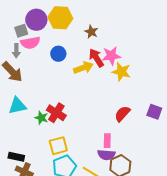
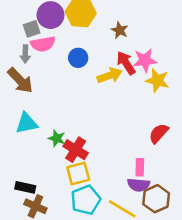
red cross: (56, 113) -> (76, 150), moved

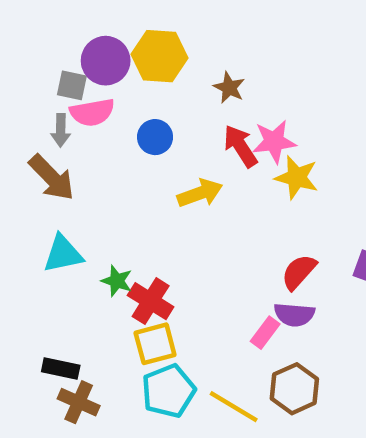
gray square: (32, 29) -> (72, 85), turned 30
yellow arrow: (110, 75) -> (200, 193), moved
pink rectangle: (140, 167) -> (265, 333), turned 36
purple semicircle: (139, 185) -> (294, 315), moved

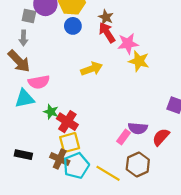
pink semicircle: (92, 112) -> (39, 82), moved
blue circle: (155, 137) -> (73, 26), moved
red arrow: (240, 146) -> (107, 33), moved
red semicircle: (299, 272) -> (161, 137), moved
brown cross: (79, 402) -> (60, 159), moved

